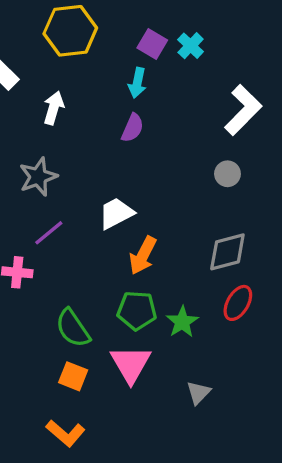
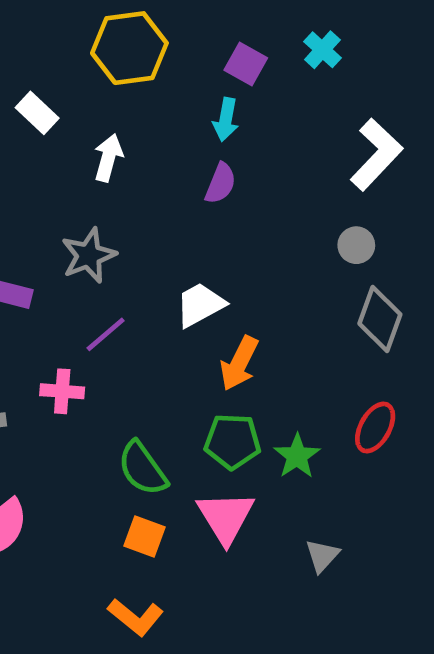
cyan cross: (191, 46) -> (322, 50), moved
gray diamond: (227, 252) -> (380, 319), moved, turned -54

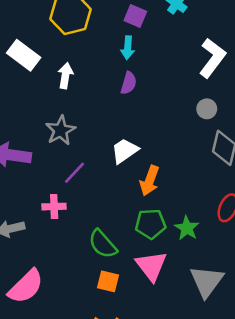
white rectangle: (37, 113) -> (24, 55), size x1.4
gray triangle: (322, 556) -> (207, 281), size x1.8

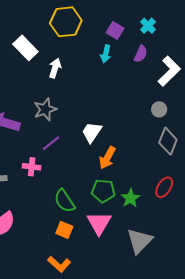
purple semicircle: (129, 83) -> (141, 54), moved
white trapezoid: (125, 151) -> (92, 132), turned -30

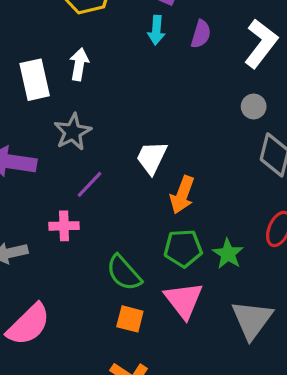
white rectangle: (25, 48) -> (35, 80), moved, turned 40
purple semicircle: (141, 54) -> (201, 34), moved

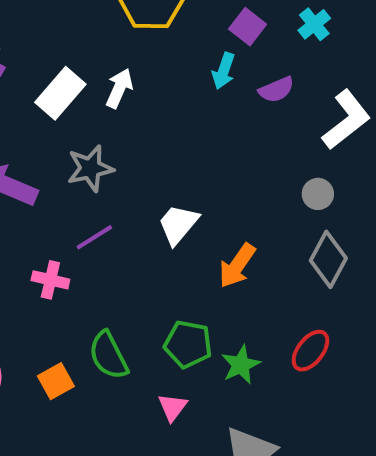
purple semicircle: (201, 34) -> (276, 90), turned 36
white rectangle: (35, 80) -> (60, 93), turned 39
orange arrow: (182, 195) -> (237, 266), moved
pink triangle: (184, 300) -> (173, 407), size x0.6
orange square: (130, 319) -> (56, 381), moved, turned 32

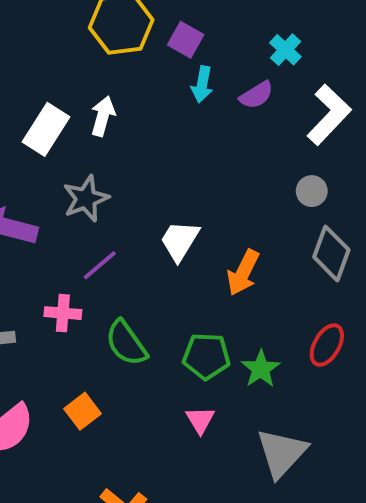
cyan cross: (314, 24) -> (285, 50), moved
purple square: (248, 27) -> (186, 40), moved
green semicircle: (108, 355) -> (126, 343), moved

